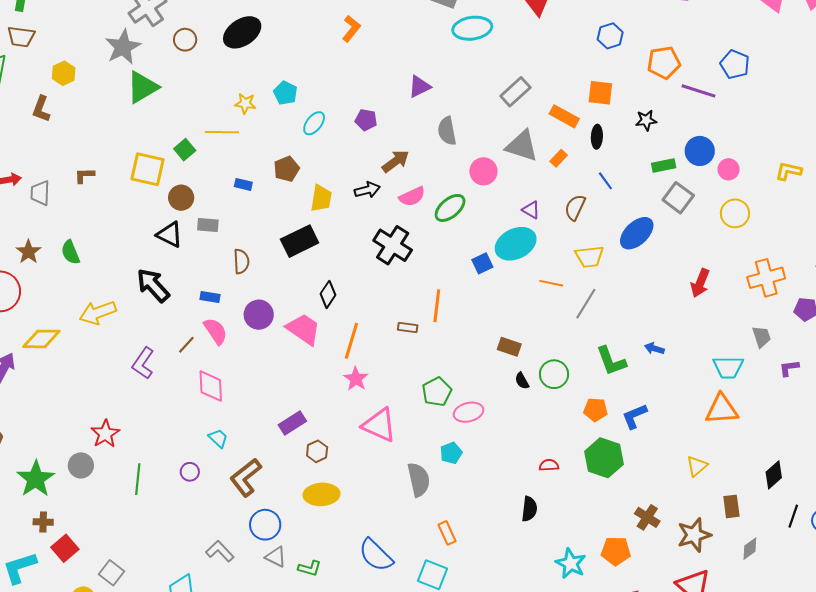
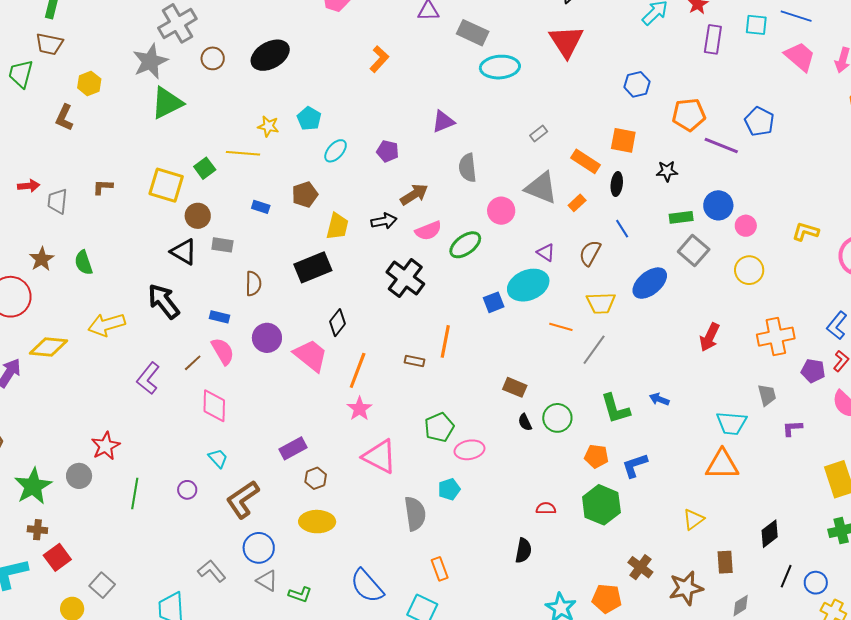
gray rectangle: (515, 92) -> (539, 133), size x0.6

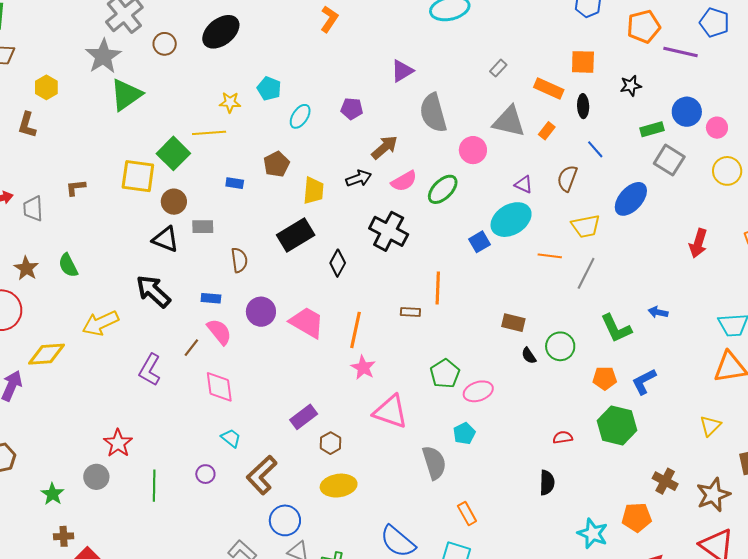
green square: (205, 168) -> (173, 153), size x1.5
gray semicircle: (468, 168) -> (433, 113), size x1.4
black diamond: (337, 323) -> (338, 263), moved
green star: (33, 486) -> (52, 494), size x0.6

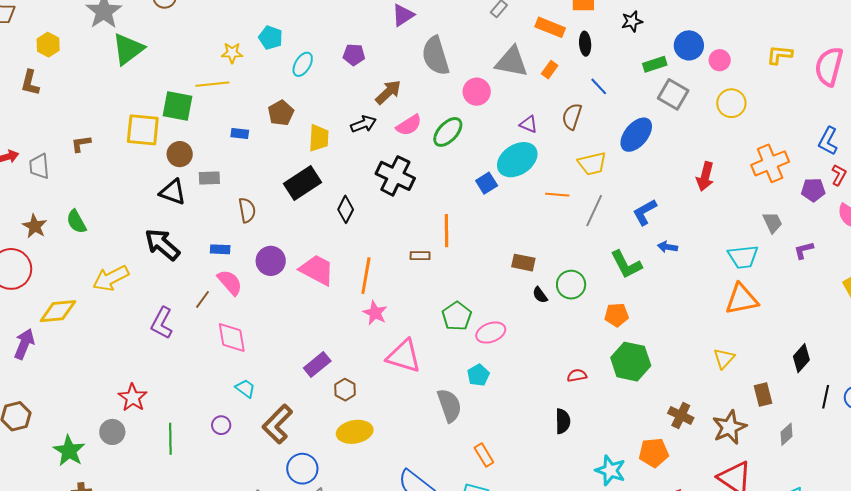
green square: (173, 153) -> (177, 106), turned -32
blue L-shape: (644, 381) -> (645, 212), moved
green star: (52, 494) -> (69, 451), size x1.4

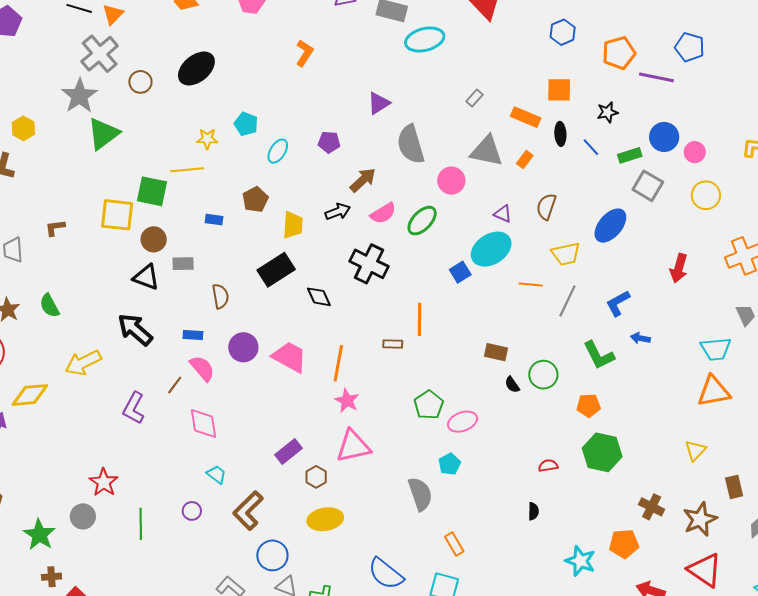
blue line: (599, 86) -> (591, 147), moved
black diamond: (346, 209) -> (319, 297), turned -52
pink triangle: (404, 356) -> (353, 446), moved, turned -30
black semicircle: (563, 421) -> (533, 511), size x0.7

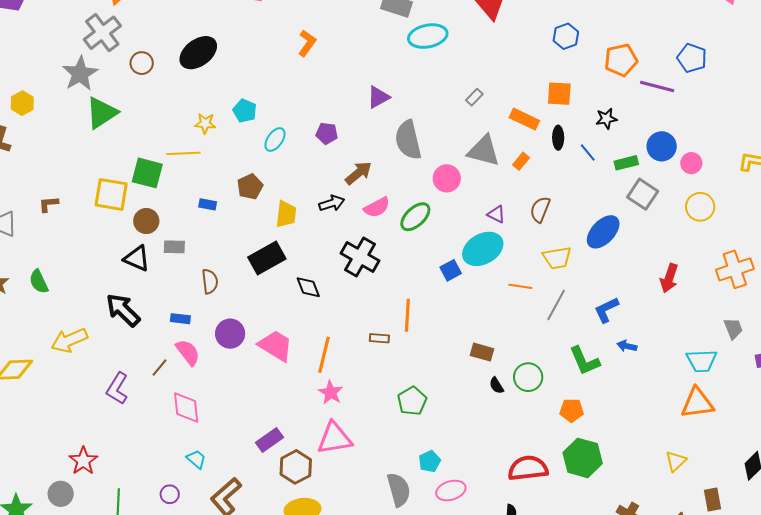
pink ellipse: (463, 422) -> (451, 490), moved
red semicircle: (548, 466) -> (528, 468), size x2.0
brown hexagon: (316, 477) -> (296, 467), size x1.5

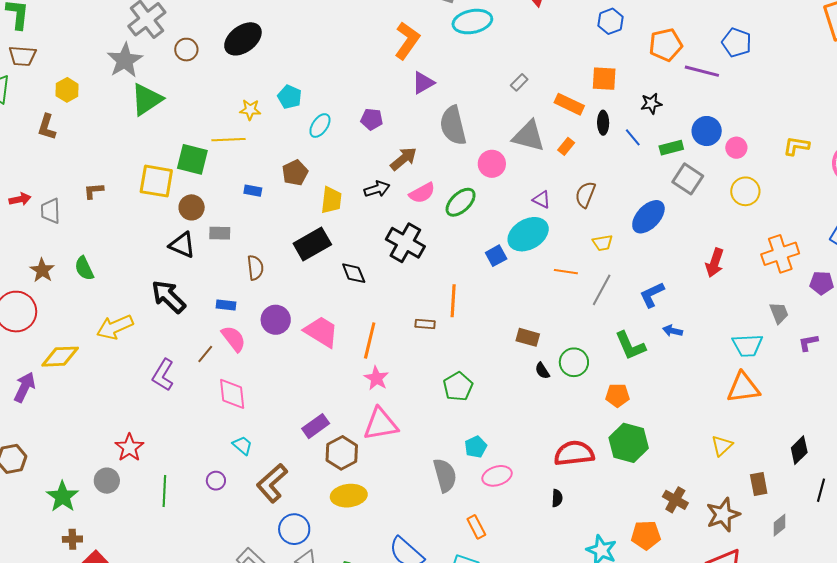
orange L-shape: (307, 43) -> (407, 40), moved, size x1.4
yellow trapezoid: (557, 258) -> (603, 243), size x0.7

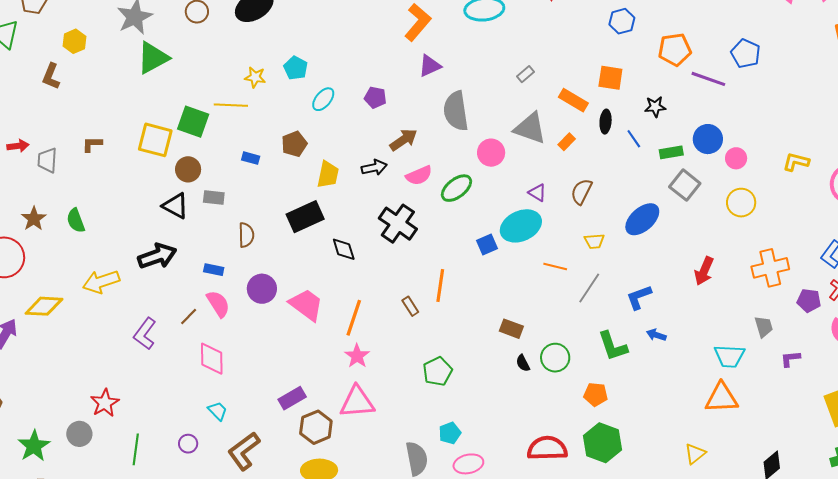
black arrow: (169, 297) -> (157, 256), turned 111
brown rectangle: (425, 324) -> (410, 306), turned 48

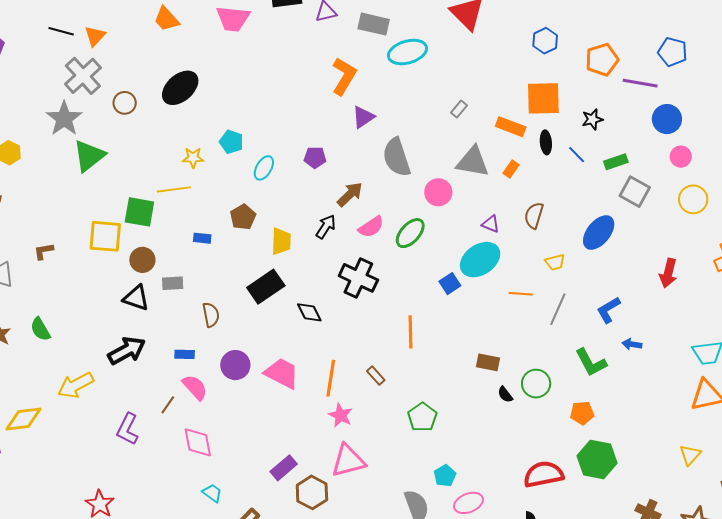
orange square: (610, 78) -> (543, 98), size x1.4
blue circle: (708, 139) -> (667, 119), moved
black arrow: (374, 168) -> (326, 227), turned -35
brown rectangle: (410, 306) -> (376, 376), moved

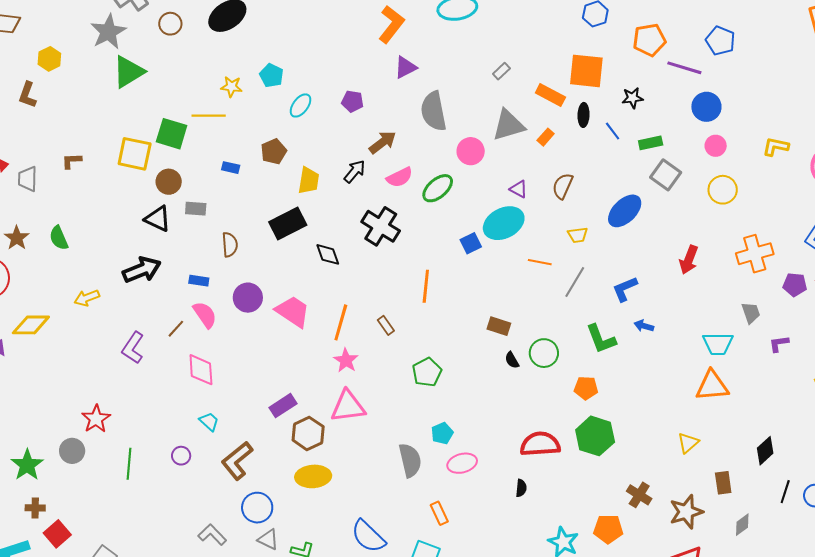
gray triangle: (473, 162) -> (509, 125), turned -33
yellow arrow: (76, 385) -> (87, 298), size x0.7

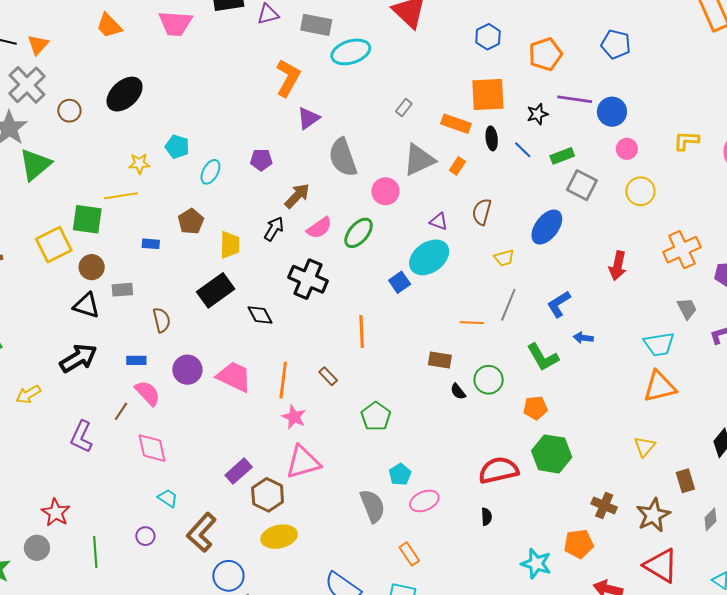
purple line: (684, 68) -> (575, 99), moved
yellow square: (135, 154) -> (54, 245), turned -30
orange line: (540, 262) -> (472, 323), moved

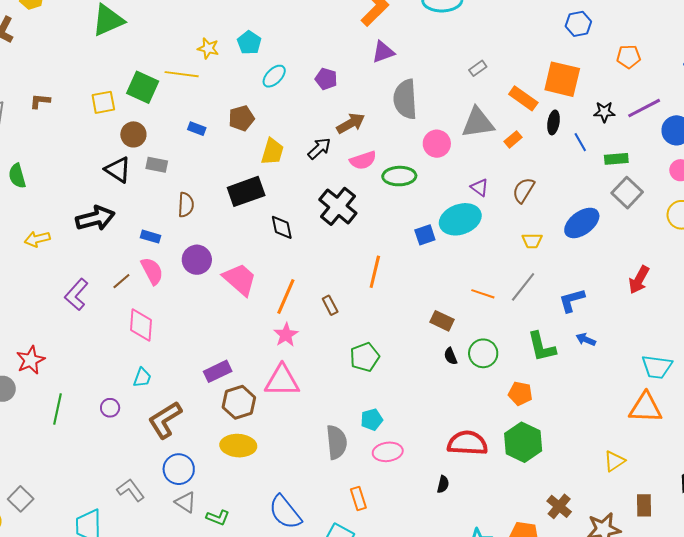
orange pentagon: (545, 54) -> (629, 57), size x0.7
purple line: (575, 99) -> (644, 108), turned -52
green ellipse: (359, 233) -> (399, 176), turned 32
yellow square: (54, 245) -> (103, 102), size x0.7
cyan trapezoid: (168, 498) -> (142, 378), turned 60

